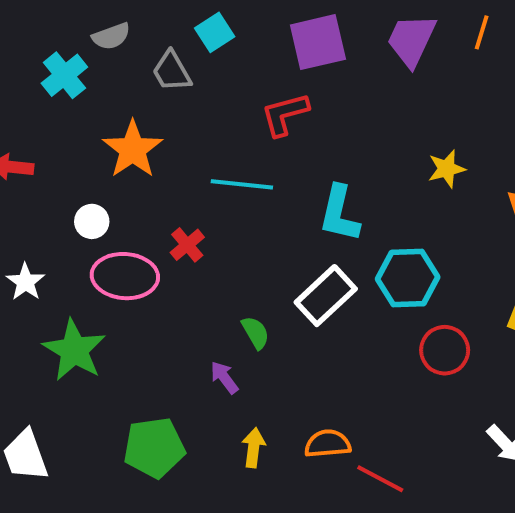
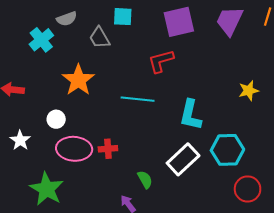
cyan square: (215, 32) -> (123, 17), turned 36
red cross: (187, 245) -> (108, 149), moved, turned 36
white star: (25, 282) -> (20, 140), moved

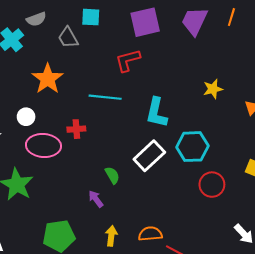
red cross: (108, 149) -> (76, 129), moved

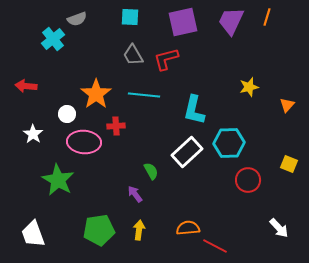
gray trapezoid: (68, 38) -> (133, 55), moved
orange star: (48, 79) -> (96, 94), moved
yellow arrow: (111, 236) -> (139, 230), moved

